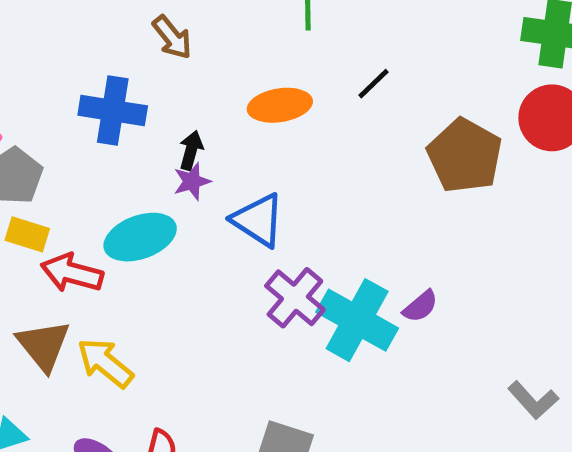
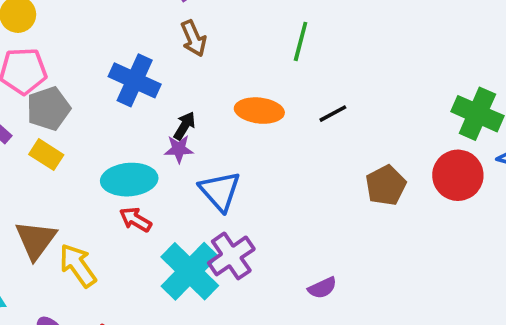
brown pentagon: (465, 156) -> (386, 185), size x0.7
red arrow: (72, 273) -> (135, 220), moved, size x0.7
cyan cross: (357, 320) -> (190, 271), moved

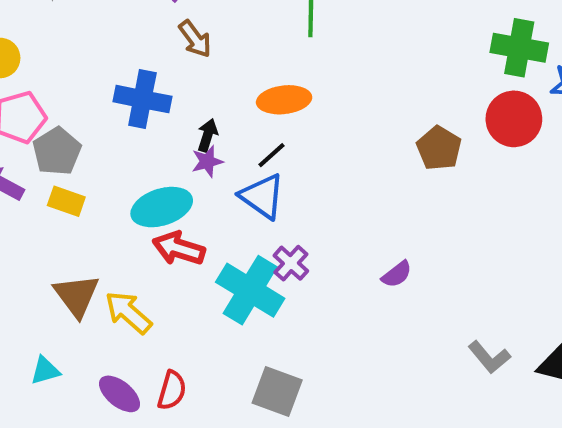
black line: (333, 114) -> (272, 155), moved
red arrow: (135, 220) -> (179, 248), size x1.4
purple cross: (231, 256) -> (291, 263), size x0.7

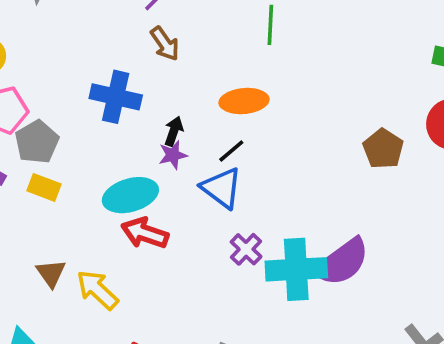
purple semicircle: (397, 274) -> (342, 262), size x2.0
cyan cross: (250, 290) -> (296, 269), moved, turned -36
brown triangle: (77, 296) -> (51, 273), size x0.7

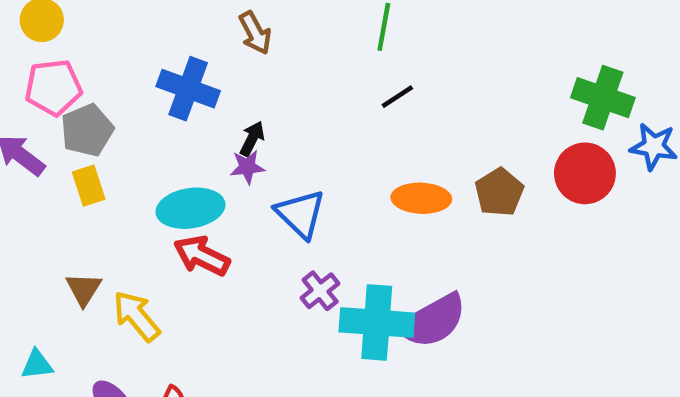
orange ellipse: (244, 101) -> (421, 198), moved
black line: (231, 151) -> (397, 97), moved
yellow rectangle: (44, 187) -> (89, 186), turned 44

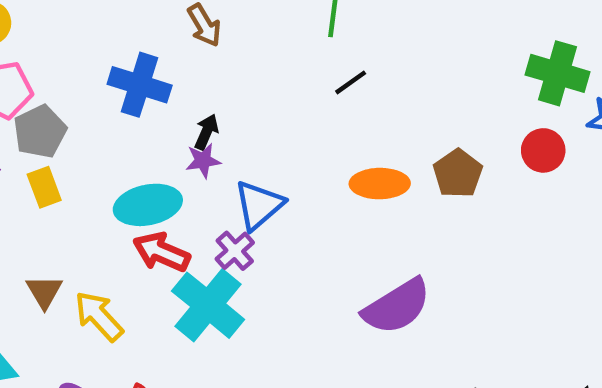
red circle: (585, 173) -> (543, 150), size x0.7
blue triangle: (300, 214) -> (259, 205), turned 38
purple cross: (320, 291) -> (235, 251), moved
cyan cross: (377, 322) -> (208, 305), moved, turned 38

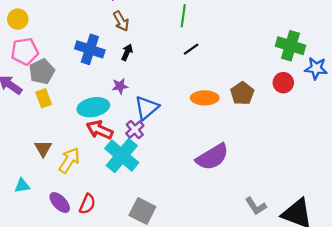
black arrow: (206, 132) -> (127, 52), moved
yellow arrow: (99, 316) -> (69, 160), turned 75

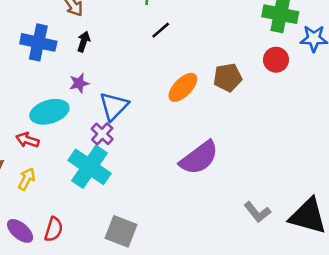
brown pentagon: (242, 93) -> (228, 77), turned 30
orange ellipse: (205, 98) -> (183, 87), turned -40
red arrow: (100, 130) -> (27, 140), moved, size x0.7
yellow arrow: (69, 160) -> (27, 179), size x0.7

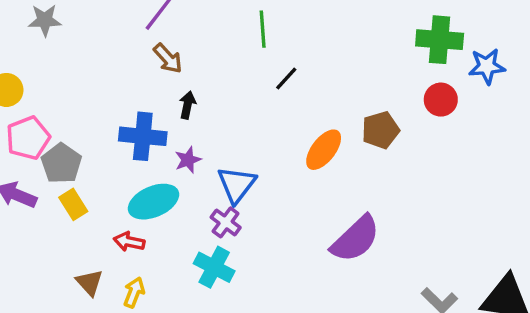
blue cross: (38, 42) -> (143, 136), moved
cyan cross: (89, 167) -> (214, 267), size x0.7

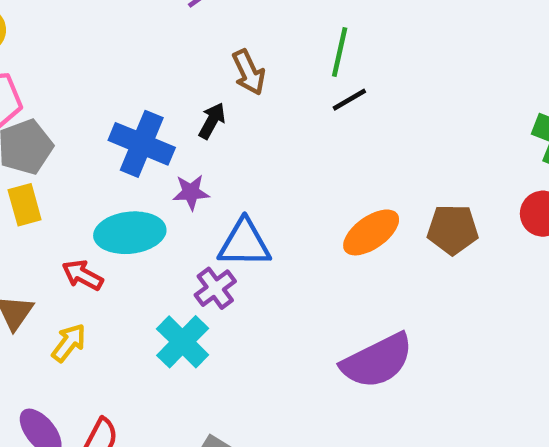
brown arrow: (168, 58) -> (249, 72), moved
black line: (286, 79) -> (349, 100), moved
blue triangle: (237, 185) -> (244, 243), turned 36

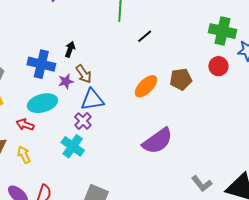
brown arrow: (249, 72) -> (84, 74), moved
black line: (349, 100) -> (145, 36), moved
yellow arrow: (69, 343) -> (24, 155), turned -54

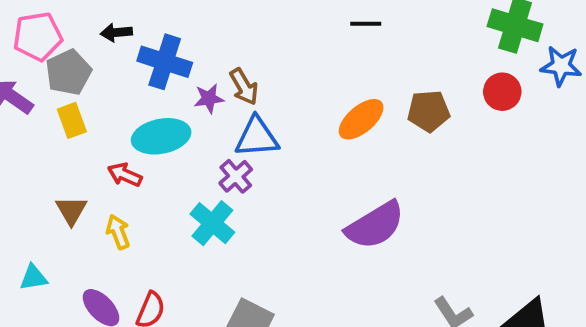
black line: (145, 36) -> (366, 24), turned 35
black arrow: (70, 49) -> (116, 33), moved, turned -119

